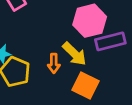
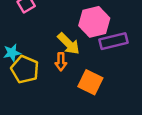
yellow arrow: (74, 54) -> (69, 44), moved

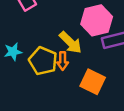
yellow pentagon: (25, 69) -> (43, 61), moved

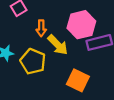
orange arrow: (63, 61) -> (41, 28), moved

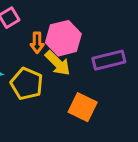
pink hexagon: (81, 25) -> (63, 38), moved

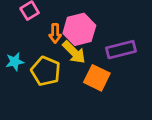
orange square: (83, 107) -> (97, 78), moved

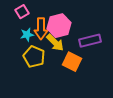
orange arrow: (55, 33) -> (41, 29), size x1.5
cyan star: (15, 62) -> (27, 35), moved

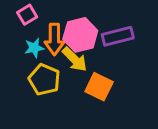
purple rectangle: (90, 41) -> (118, 36), moved

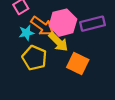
orange arrow: (54, 39) -> (42, 26), turned -55

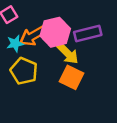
orange arrow: (42, 26) -> (33, 36), turned 115
yellow arrow: (58, 42) -> (68, 53), moved

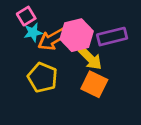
cyan star: (15, 43) -> (33, 32), moved

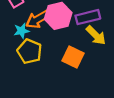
cyan star: (33, 32) -> (21, 31), moved
yellow arrow: (90, 58) -> (96, 35), moved

